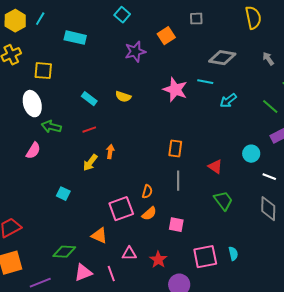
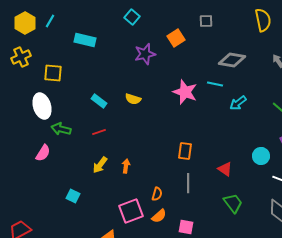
orange arrow: (110, 152) -> (126, 166), moved

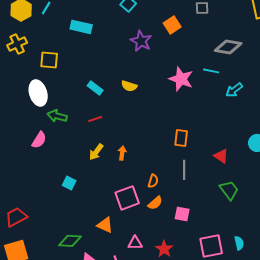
purple star: (145, 54) -> (141, 41), turned -30

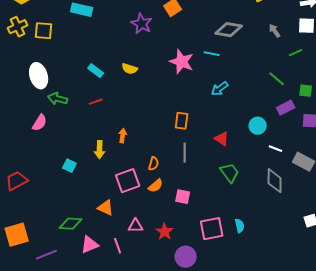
yellow square: (49, 60) -> (44, 31), moved
cyan arrow: (234, 90) -> (220, 89), moved
yellow arrow: (96, 152) -> (100, 150), moved, turned -36
red trapezoid: (16, 217) -> (17, 181), moved

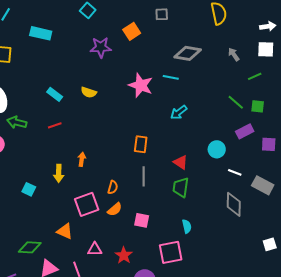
purple star: (142, 24) -> (101, 47), turned -30
green square: (306, 91) -> (258, 106), moved
green trapezoid: (230, 173) -> (181, 187), moved, turned -135
cyan semicircle: (240, 226) -> (187, 226), moved

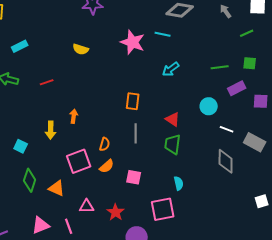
cyan rectangle: (55, 94) -> (20, 46), moved, turned -63
green line: (236, 102) -> (220, 67), moved, turned -48
green diamond: (30, 247) -> (30, 180), moved, turned -75

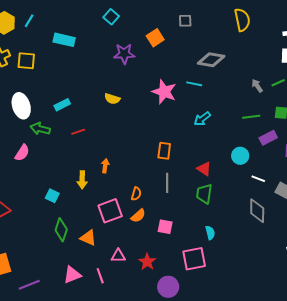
gray arrow: (226, 11) -> (257, 86), moved
cyan rectangle: (20, 46) -> (62, 105), moved

